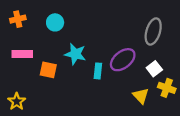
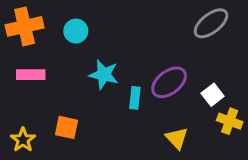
orange cross: (18, 19) -> (25, 26), size x1.6
gray ellipse: (153, 31) -> (211, 23), moved, turned 35
orange square: (48, 70) -> (67, 127), moved
yellow triangle: (141, 96) -> (177, 138), moved

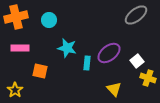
orange square: (67, 127) -> (40, 71), moved

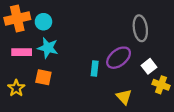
gray ellipse: (136, 15) -> (140, 28), moved, turned -60
cyan circle: (49, 20) -> (43, 22), moved
cyan star: (67, 48) -> (48, 48), moved
yellow star: (15, 90) -> (16, 88), moved

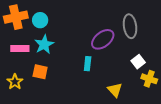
cyan star: (48, 48) -> (44, 44), turned 30
purple ellipse: (119, 58) -> (103, 39), moved

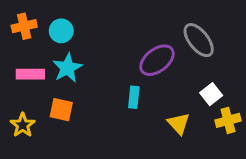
orange cross: (16, 17) -> (24, 26), size x0.7
gray ellipse: (130, 26) -> (199, 40), turned -30
yellow cross: (149, 79) -> (228, 120), turned -35
yellow triangle: (115, 90) -> (179, 124), moved

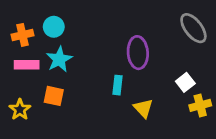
orange cross: (24, 26) -> (23, 35), moved
gray ellipse: (199, 40) -> (193, 28), moved
purple ellipse: (157, 60) -> (138, 53), turned -56
yellow triangle: (179, 124) -> (143, 108), moved

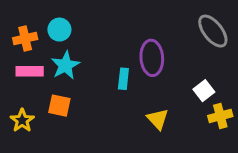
cyan rectangle: (117, 85) -> (123, 79), moved

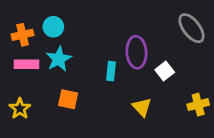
white square: (204, 91) -> (165, 71), moved
orange square: (59, 106) -> (68, 99), moved

